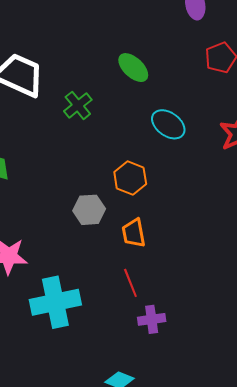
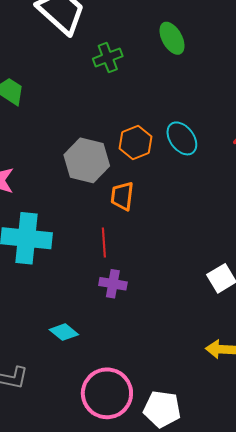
cyan ellipse: (168, 124) -> (182, 138), moved
gray hexagon: (89, 210) -> (87, 160), size x1.4

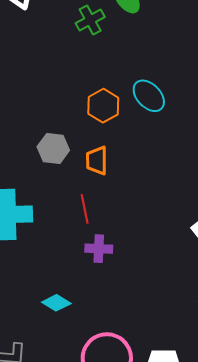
green cross: (108, 57) -> (90, 20), moved
gray hexagon: (87, 160) -> (53, 149), moved, size x0.7

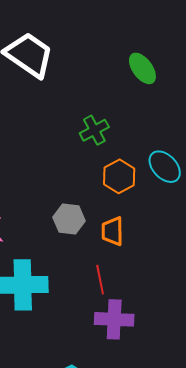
green cross: (90, 20) -> (94, 130), moved
purple cross: (99, 249) -> (114, 319), size x1.4

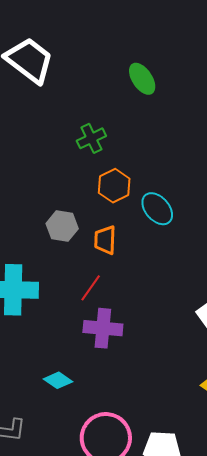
cyan ellipse: (165, 167) -> (157, 209), moved
red line: (100, 280) -> (91, 288), turned 44

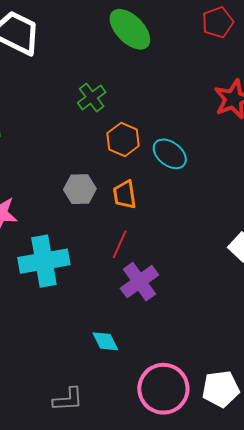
green ellipse: (142, 79) -> (130, 29), size x1.4
purple cross: (103, 328) -> (139, 282), turned -30
cyan diamond: (58, 380) -> (105, 341), turned 40

